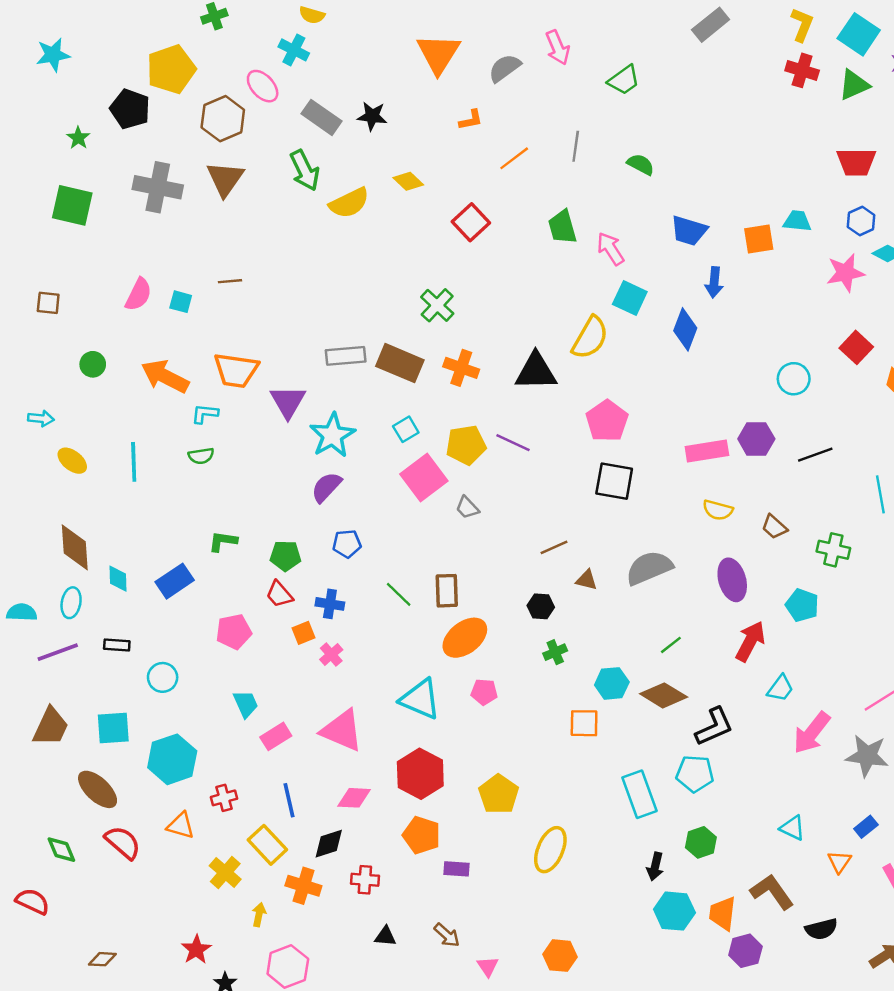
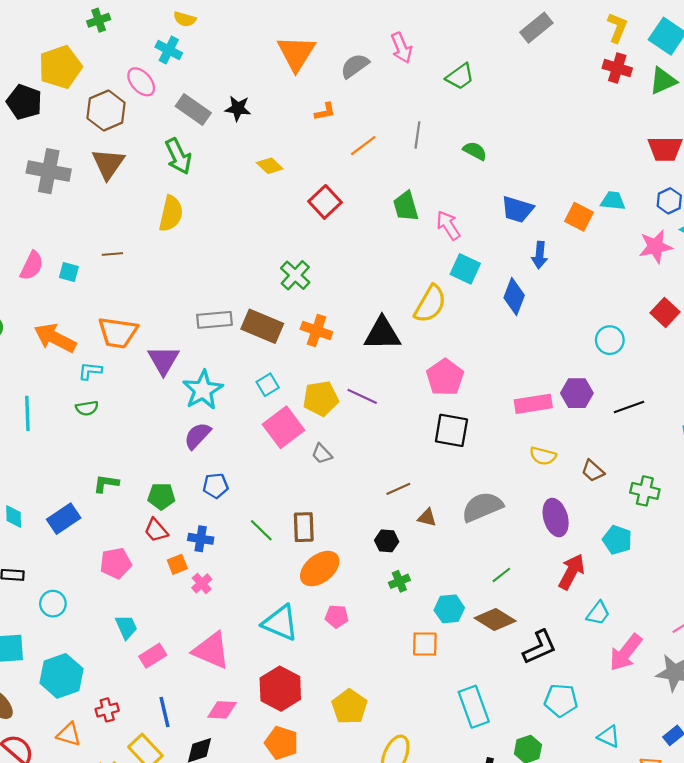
yellow semicircle: (349, 203) -> (171, 214), moved, turned -51
orange square: (759, 239) -> (579, 217), turned 36
cyan pentagon: (695, 774) -> (561, 700), moved

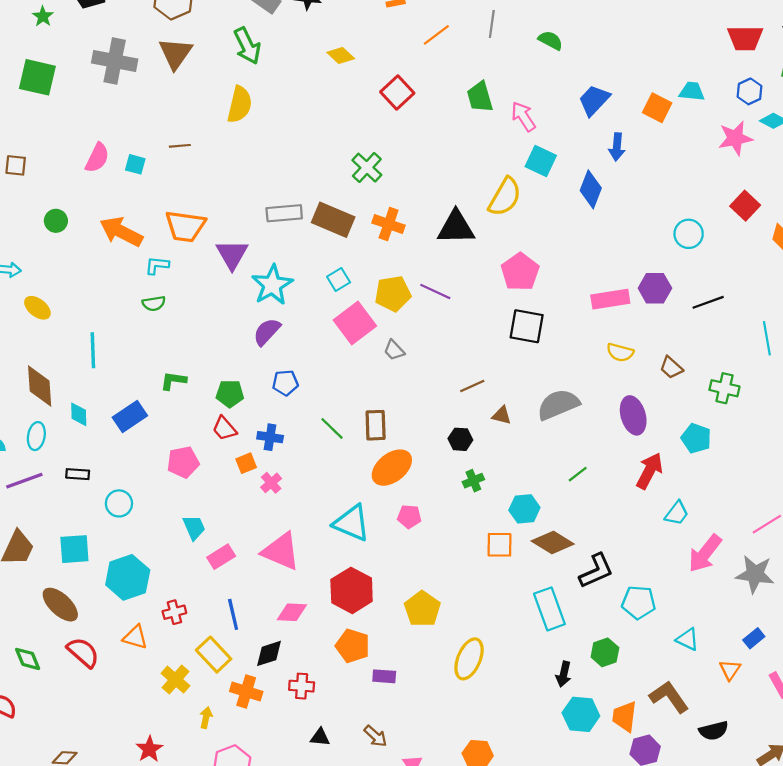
blue trapezoid: (517, 209) -> (594, 100), turned 116
cyan line: (27, 413) -> (93, 350), moved
brown diamond: (495, 620) -> (553, 543), moved
black L-shape: (540, 647) -> (596, 571), moved

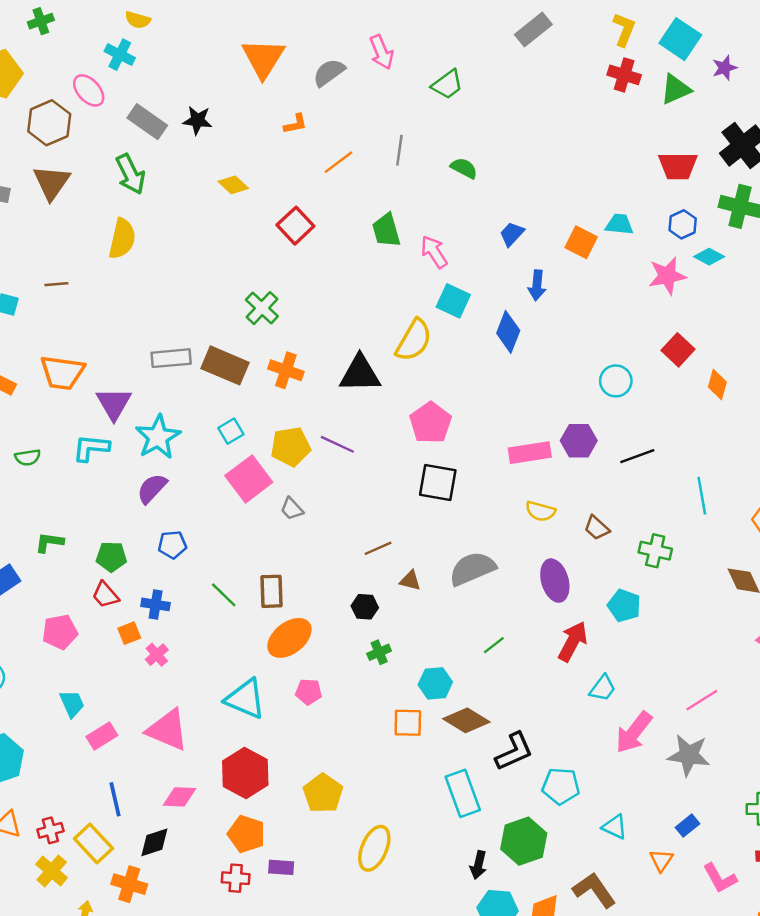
blue trapezoid: (594, 100) -> (512, 234), size x0.7
cyan L-shape: (157, 265) -> (91, 448), moved, size x1.4
red cross: (174, 612) -> (50, 830), moved
green hexagon: (605, 652) -> (524, 841), size x1.5
red cross: (302, 686) -> (236, 878), moved

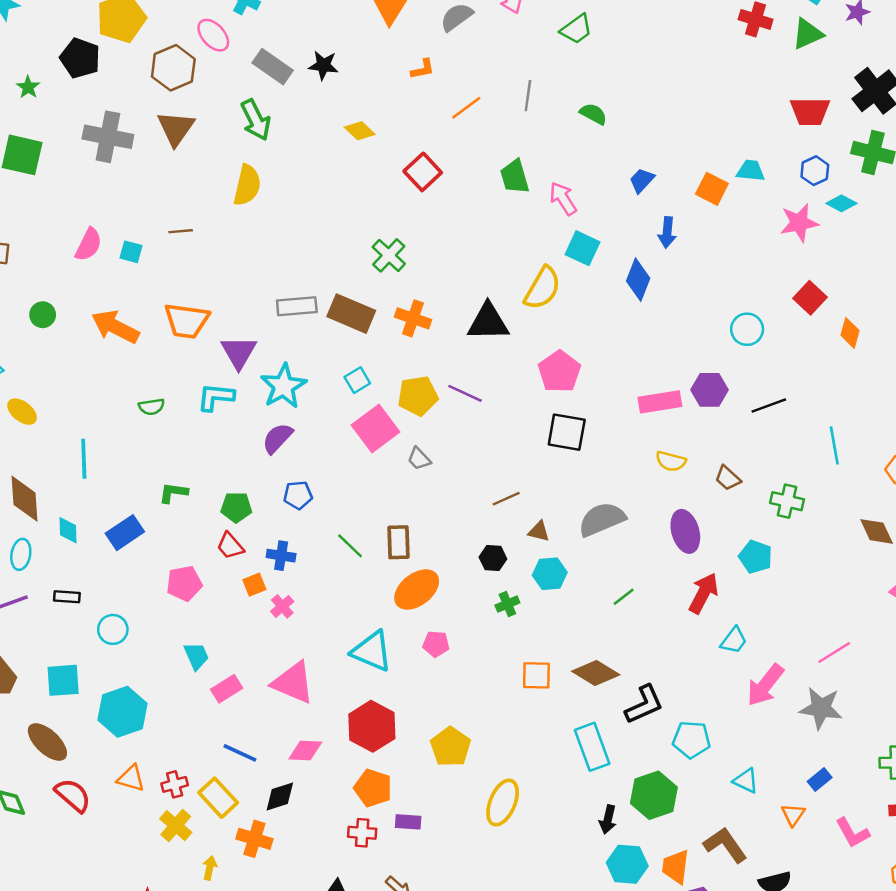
cyan hexagon: (435, 683) -> (550, 574), moved
blue line: (115, 799) -> (240, 753), turned -52

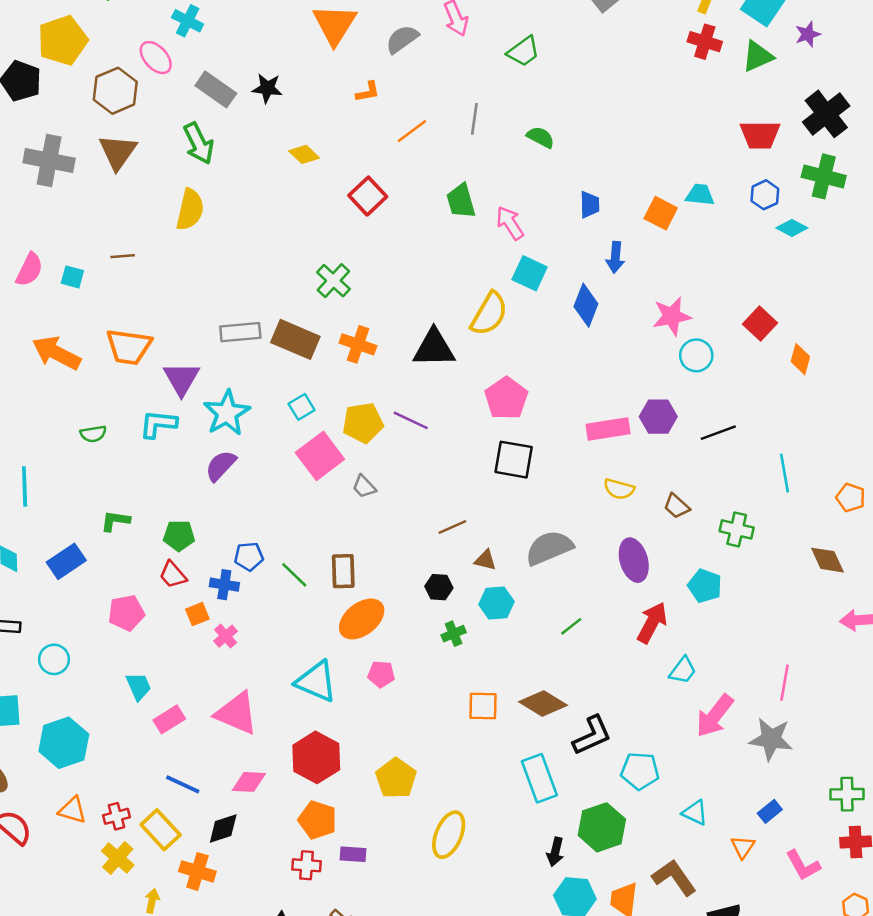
blue trapezoid: (642, 180) -> (590, 205), turned 136
pink star: (799, 223) -> (672, 316), moved
blue pentagon: (298, 495) -> (249, 556), moved
pink line: (834, 652) -> (785, 683), turned -48

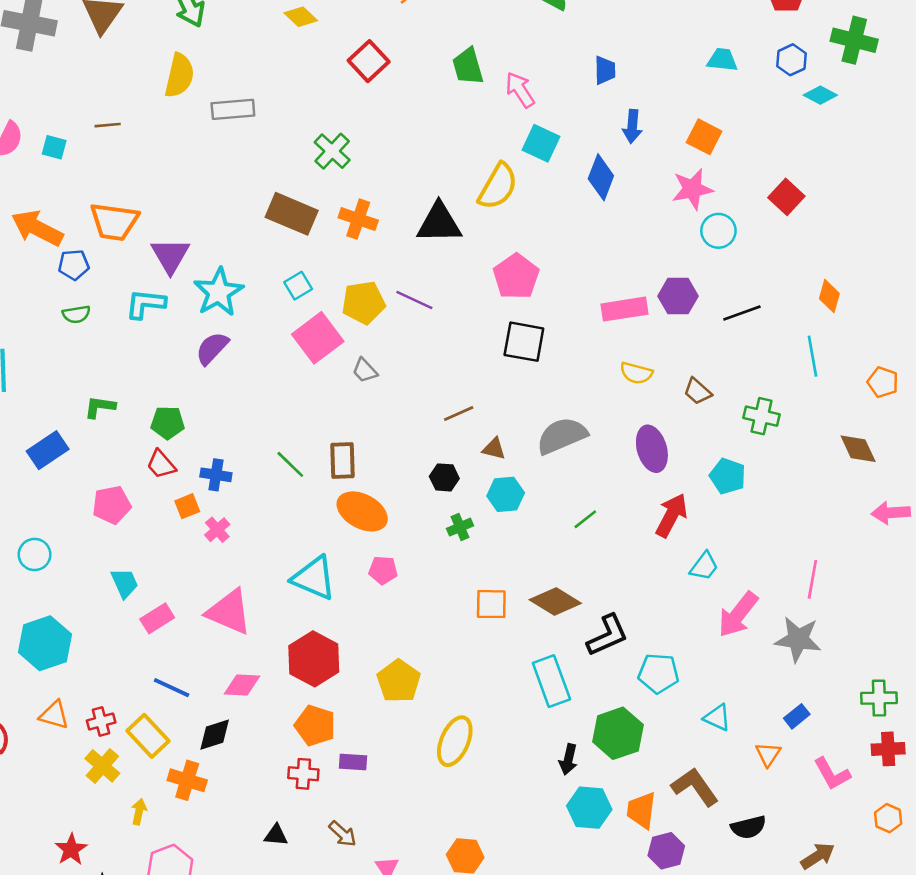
orange square: (661, 213) -> (704, 137), moved
gray rectangle: (240, 332) -> (233, 109), moved
orange diamond: (800, 359) -> (829, 296), moved
blue pentagon: (249, 556) -> (74, 265), moved
orange ellipse: (362, 619) -> (362, 511), turned 66

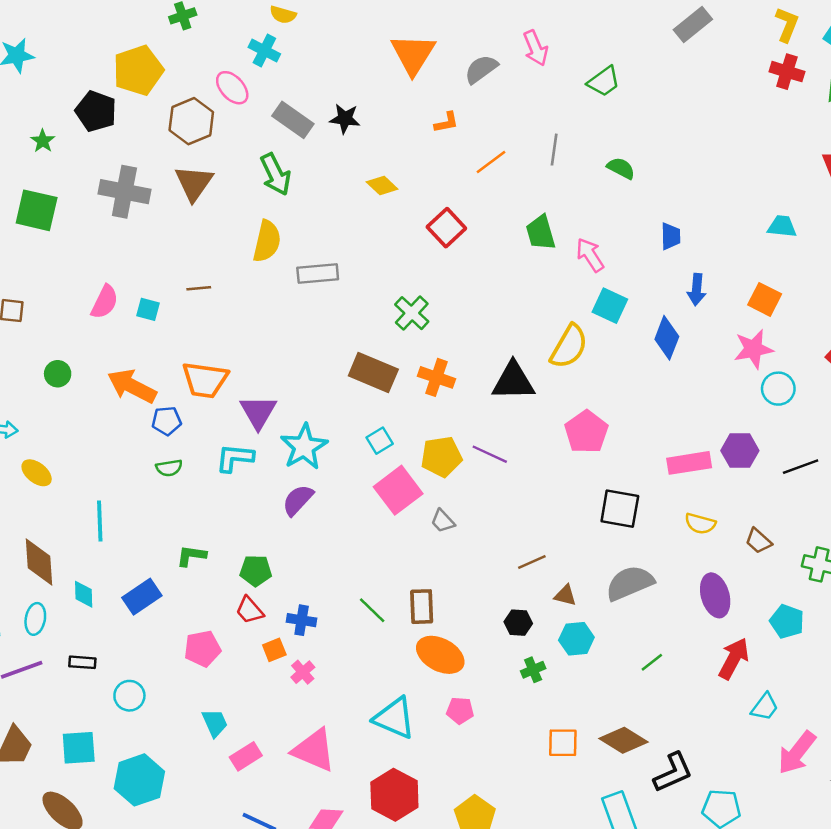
black square: (524, 342) -> (620, 509), moved

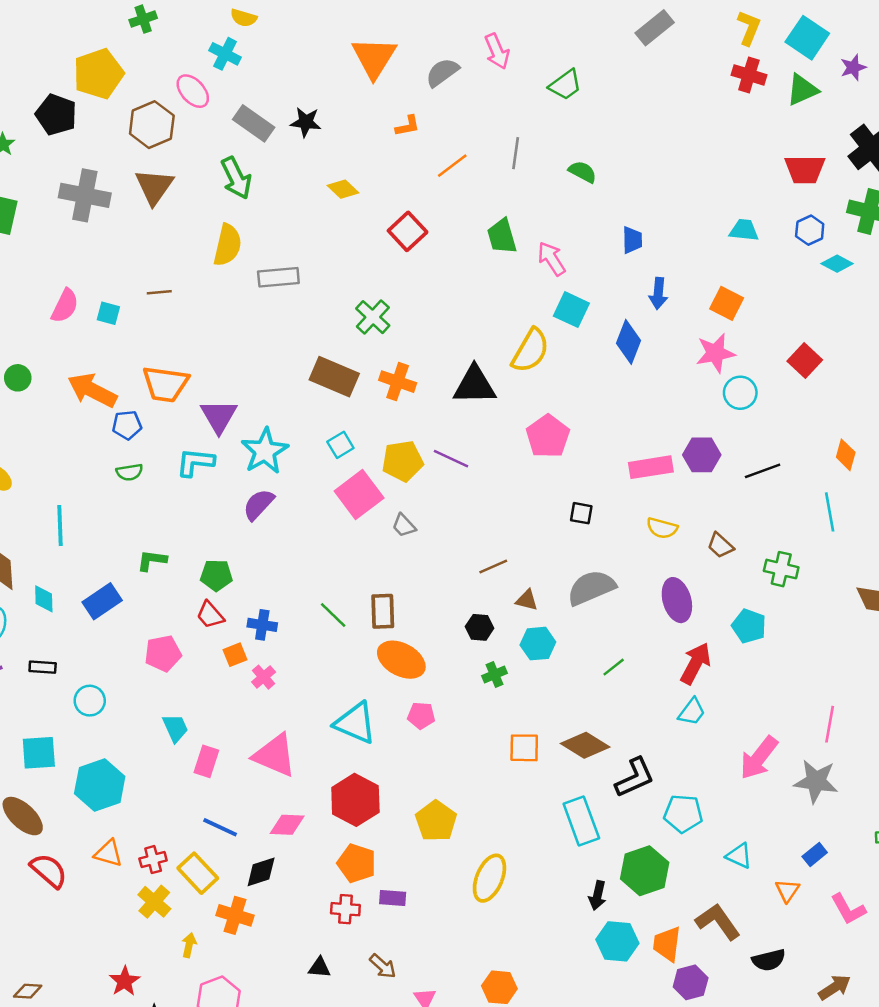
black square: (620, 509) -> (581, 513), size x0.6
cyan trapezoid: (765, 707) -> (692, 712), moved
pink rectangle: (246, 756) -> (206, 761), turned -40

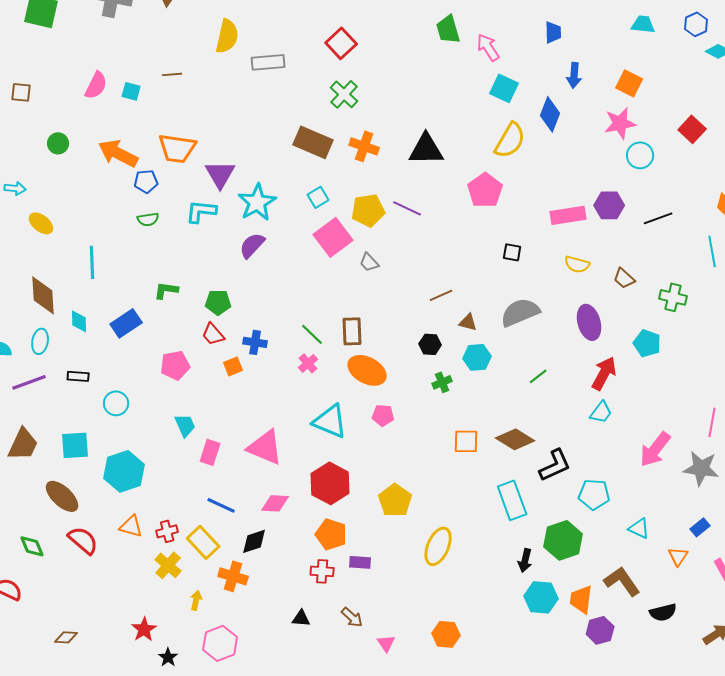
red square: (408, 231) -> (341, 43), moved
yellow semicircle: (530, 351) -> (510, 140), moved
pink cross: (264, 677) -> (308, 363), moved

